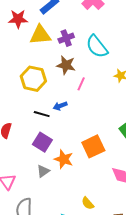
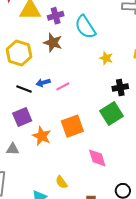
pink line: (81, 84) -> (63, 86), moved, turned 32
purple square: (42, 142) -> (22, 117), turned 30
gray triangle: (43, 171) -> (13, 149), moved, turned 32

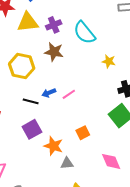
orange square: (72, 126) -> (83, 133), size x0.6
gray triangle: (13, 149) -> (67, 163), moved

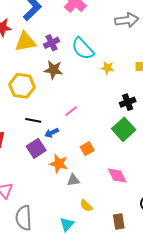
yellow star: (109, 61) -> (107, 68), moved
blue arrow: (49, 93) -> (52, 133), moved

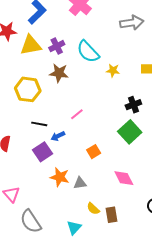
orange star: (59, 164) -> (60, 177), moved
gray semicircle: (24, 218) -> (31, 221), turned -30
brown rectangle: (119, 222) -> (111, 215), moved

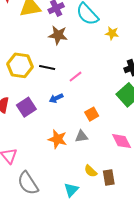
yellow hexagon: (28, 89) -> (20, 65), moved
black line: (39, 124) -> (47, 67), moved
purple square: (43, 152) -> (26, 107), moved
gray triangle: (80, 183) -> (81, 136), moved

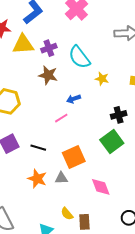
black line: (47, 67) -> (38, 148), moved
blue arrow: (56, 98) -> (74, 99), moved
orange square: (92, 114) -> (74, 157), size x1.6

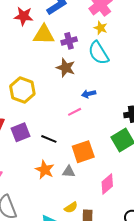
yellow star: (102, 79) -> (101, 28), moved
pink diamond: (101, 187) -> (107, 184), turned 65
yellow semicircle: (67, 214) -> (71, 207), turned -88

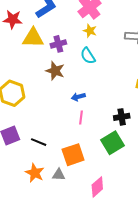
cyan semicircle: (99, 53) -> (88, 56), size x0.7
pink line: (75, 112) -> (81, 117), moved, turned -56

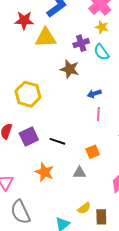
purple cross: (58, 44) -> (81, 43), moved
orange square: (73, 155) -> (93, 152), size x0.6
orange star: (35, 173) -> (44, 172), moved

